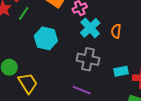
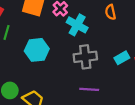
orange semicircle: (116, 31) -> (110, 12), moved

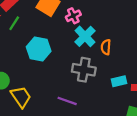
orange semicircle: (110, 12) -> (106, 47), moved
purple line: (89, 89) -> (67, 101), moved

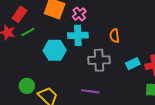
green line: (14, 23) -> (28, 32), turned 40
cyan cross: (85, 36) -> (78, 35), moved, turned -36

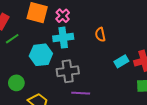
gray cross: (99, 60) -> (68, 71), moved
green circle: (27, 86) -> (16, 83), moved

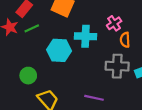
pink cross: (63, 16) -> (114, 23), moved
gray cross: (68, 71) -> (117, 66), moved

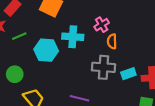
green line: (32, 28) -> (19, 36), moved

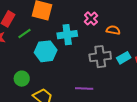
green line: (19, 36) -> (24, 33), moved
orange semicircle: (112, 41) -> (113, 30), moved, turned 112

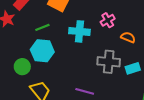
green line: (24, 33) -> (42, 27), moved
cyan hexagon: (46, 51) -> (42, 51), moved

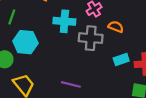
green line: (42, 27) -> (12, 17), moved, turned -48
gray cross: (109, 62) -> (91, 38), moved

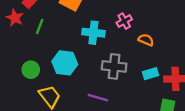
gray cross: (91, 38) -> (114, 66), moved
cyan hexagon: (25, 42) -> (65, 63), moved

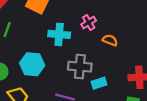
cyan rectangle: (150, 74) -> (99, 83), moved

